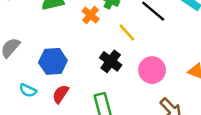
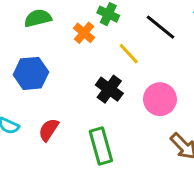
blue hexagon: (53, 61) -> (31, 73), moved

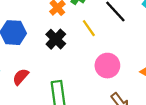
black cross: (109, 89) -> (56, 39), moved

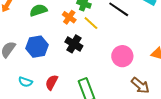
yellow line: (89, 28) -> (91, 23), moved

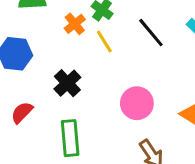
black cross: (74, 44) -> (67, 83), moved

